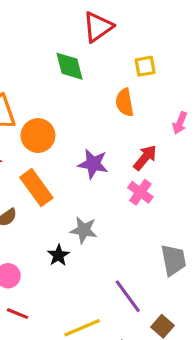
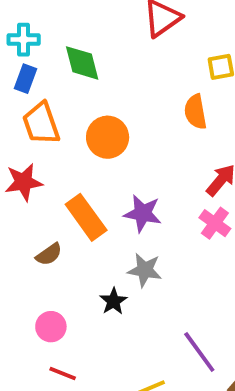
green diamond: (69, 66) -> (82, 63), moved
orange circle: (38, 136) -> (108, 137), moved
purple star: (93, 164) -> (143, 213), moved

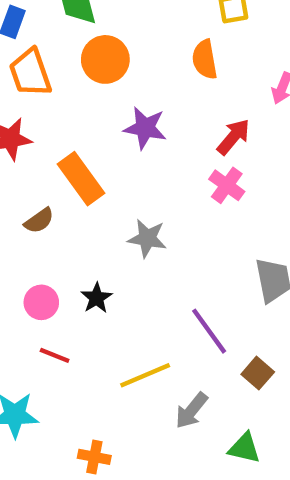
orange circle: (108, 137) -> (105, 59), moved
purple star: (143, 213) -> (145, 128), moved
black star: (113, 301) -> (97, 298), moved

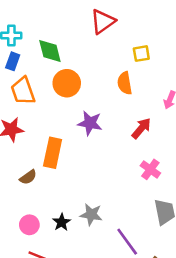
orange rectangle: (81, 179) -> (53, 153), turned 48
pink cross: (227, 185) -> (150, 169), moved
gray star: (147, 238) -> (91, 214), moved

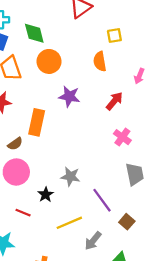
black star: (62, 222) -> (46, 195), moved
pink circle: (29, 225) -> (16, 172), moved, size x1.5

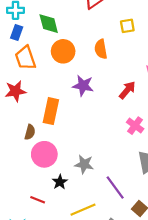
orange semicircle: (100, 61) -> (101, 49), moved
brown semicircle: (15, 144) -> (30, 132), turned -40
pink circle: (16, 172) -> (44, 154), moved

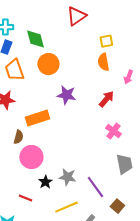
orange semicircle: (101, 49) -> (103, 62), moved
orange rectangle: (51, 111) -> (37, 118), turned 60
gray star: (84, 164) -> (67, 177), moved

